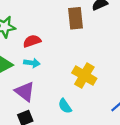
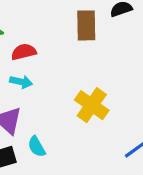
cyan semicircle: (65, 106) -> (37, 147), moved

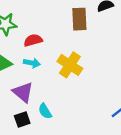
yellow cross: (92, 105) -> (70, 65), moved

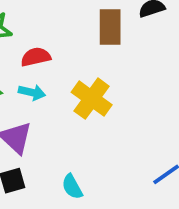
cyan semicircle: (45, 111) -> (72, 187), moved

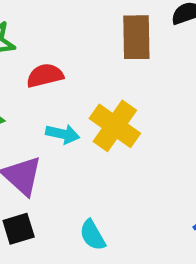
cyan arrow: (32, 92) -> (63, 134), moved

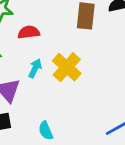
cyan arrow: (63, 134) -> (35, 68), turned -84

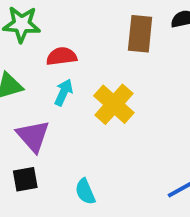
cyan arrow: (35, 68) -> (64, 92), moved

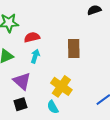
brown rectangle: (140, 34) -> (74, 48), moved
yellow cross: (114, 104) -> (61, 86), moved

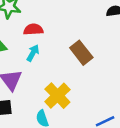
brown rectangle: (74, 48) -> (81, 53), turned -48

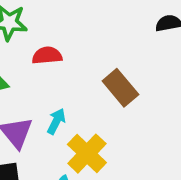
cyan arrow: (33, 53) -> (56, 121), moved

